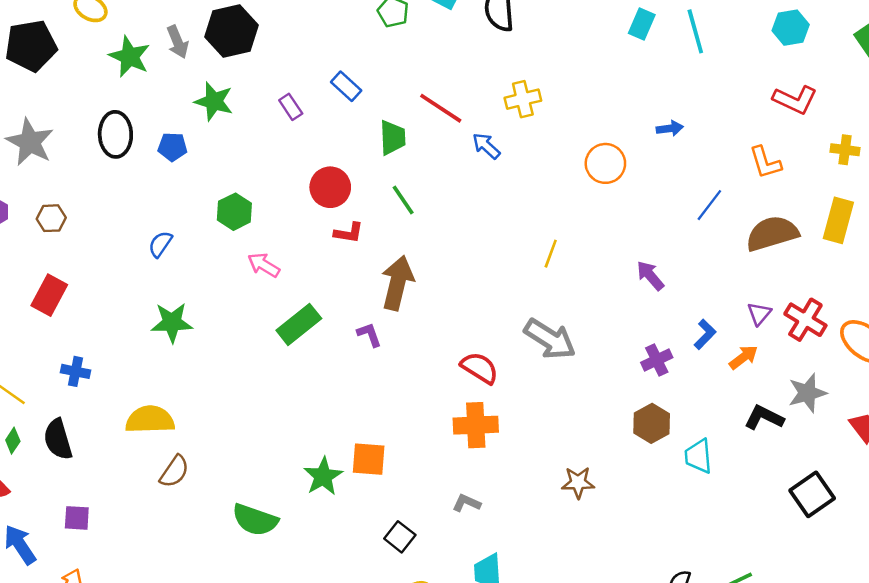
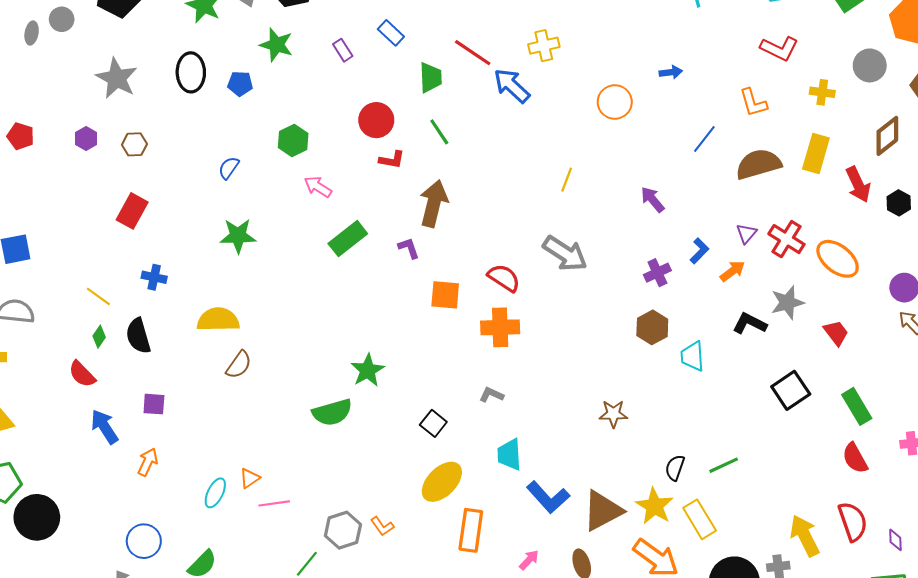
blue arrow: (486, 146) -> (512, 86), size x1.5
orange square: (369, 459) -> (445, 295), moved
brown star: (578, 483) -> (613, 414), moved
green semicircle: (255, 520) -> (332, 412), moved, turned -36

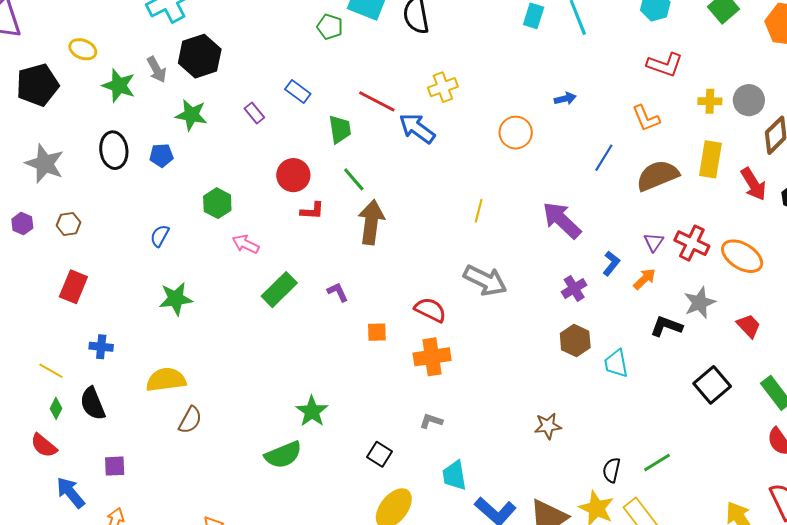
gray circle: (870, 65) -> (749, 100), moved
purple arrow: (653, 200) -> (562, 220), size x1.6
brown arrow: (434, 203) -> (371, 222), moved
orange square: (445, 295) -> (377, 332), size x0.7

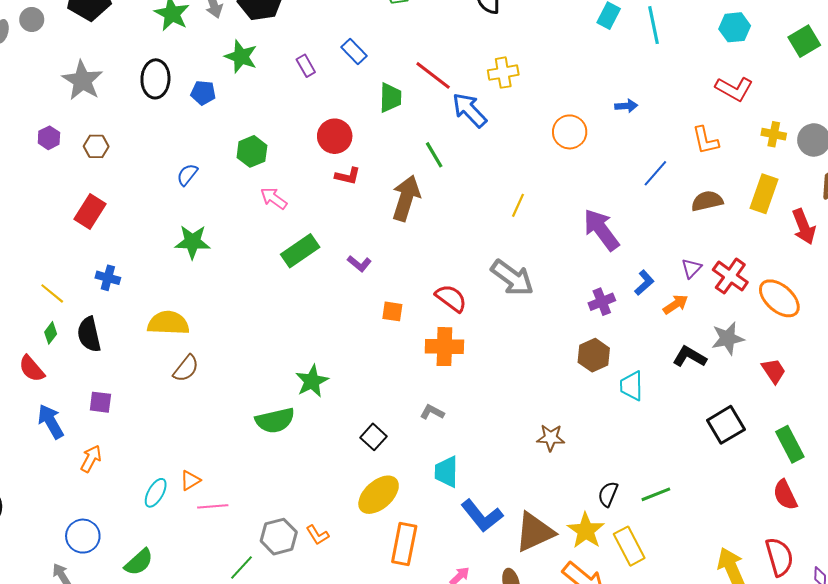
brown semicircle: (657, 176) -> (707, 201), size x0.7
green line: (354, 179) -> (434, 155), moved
purple L-shape: (338, 292) -> (359, 264), turned 145

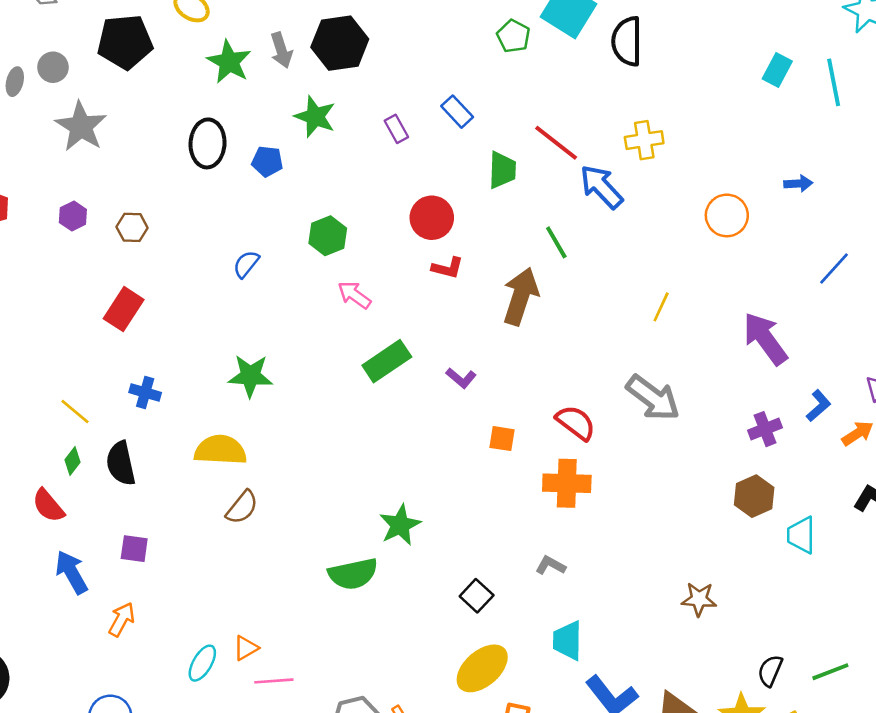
gray star: (82, 80) -> (81, 126), moved
green star: (192, 242) -> (250, 376), moved

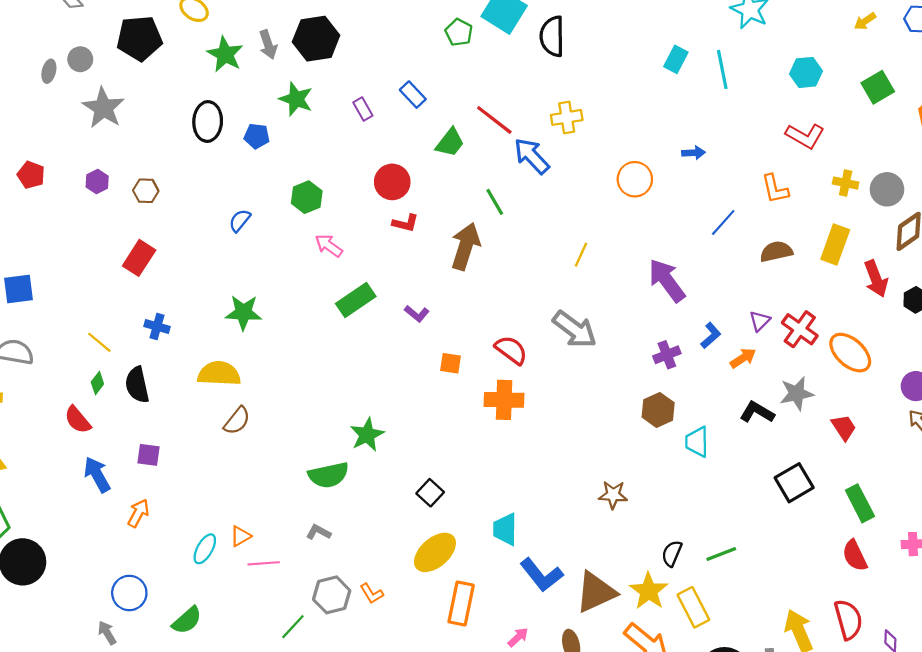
green trapezoid: (502, 170) -> (450, 142), turned 36
gray L-shape: (550, 565) -> (318, 532), moved

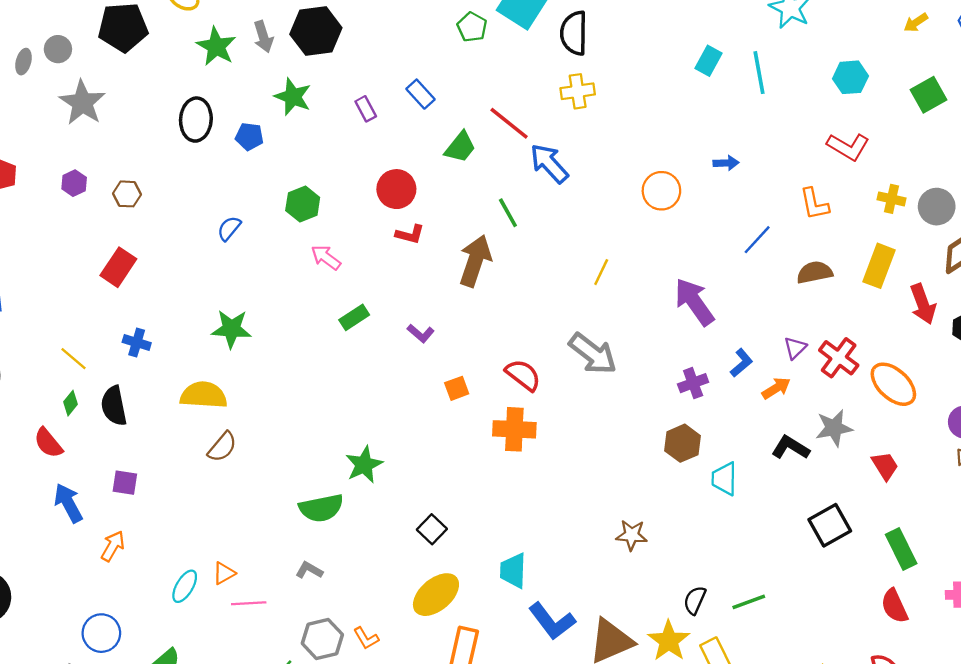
yellow cross: (567, 117) -> (578, 91), moved
green rectangle: (356, 300) -> (354, 317), size x0.7
orange square: (451, 363) -> (457, 388), turned -30

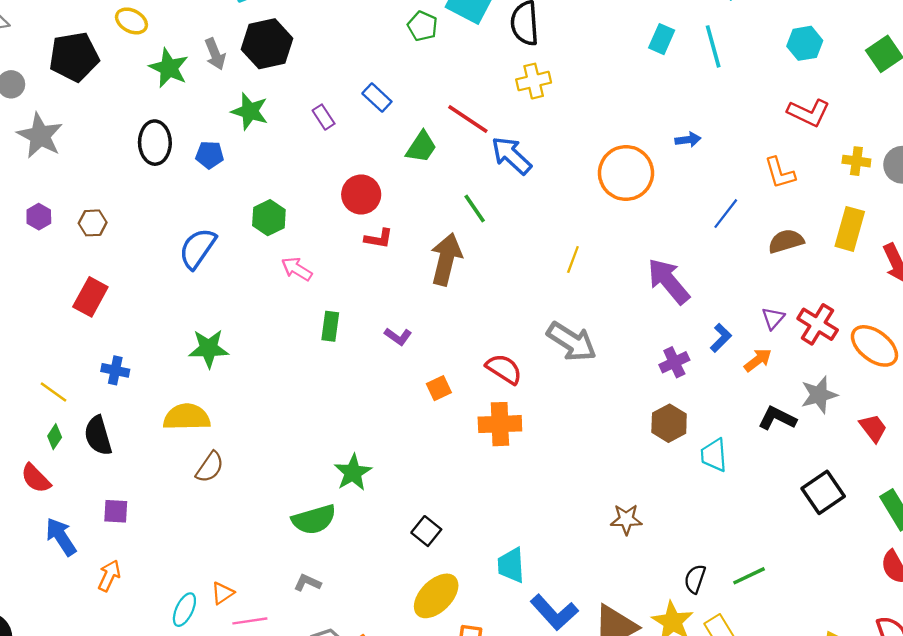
orange circle: (661, 191) -> (626, 173), size x1.4
blue semicircle: (229, 228) -> (198, 248), size x1.6
green rectangle: (354, 317) -> (330, 326), turned -44

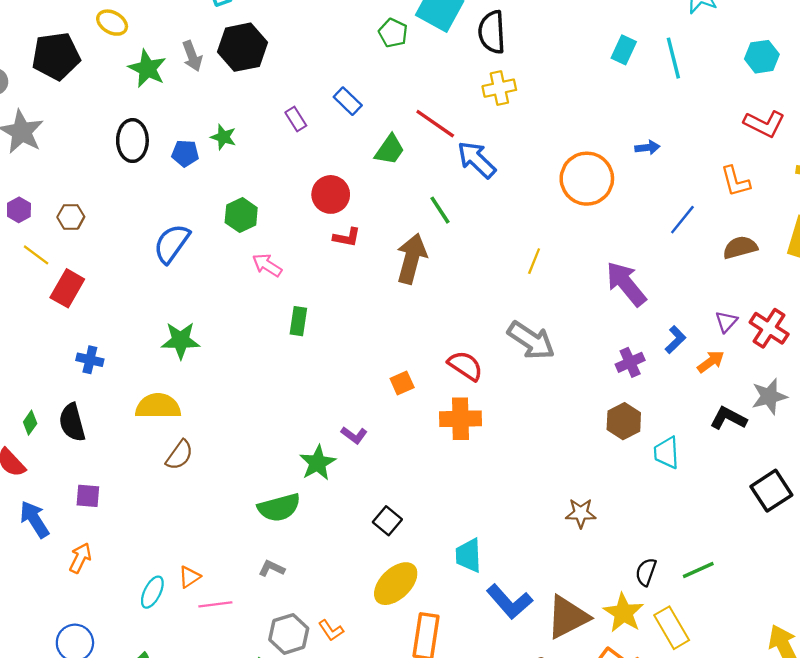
green star: (250, 111) -> (223, 137), moved, size x0.7
purple L-shape: (398, 336) -> (354, 435), moved
yellow line: (54, 392) -> (36, 255), moved

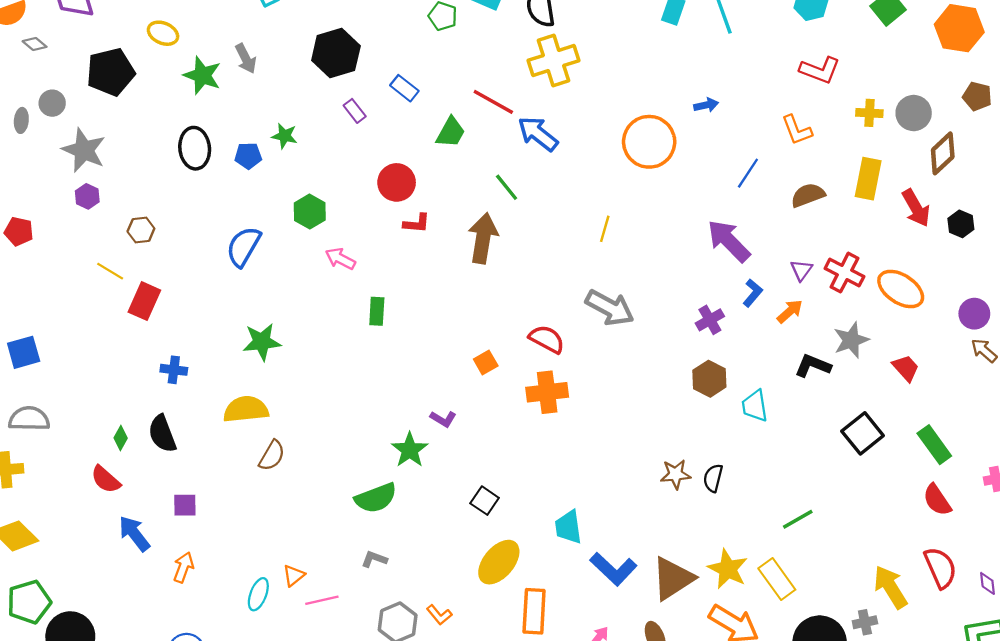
black hexagon: (243, 47) -> (336, 53), moved
yellow cross: (499, 88) -> (554, 60), size x1.5
purple hexagon: (19, 210) -> (87, 196), moved
purple arrow: (626, 284) -> (729, 241), moved
black semicircle: (646, 572) -> (713, 478), moved

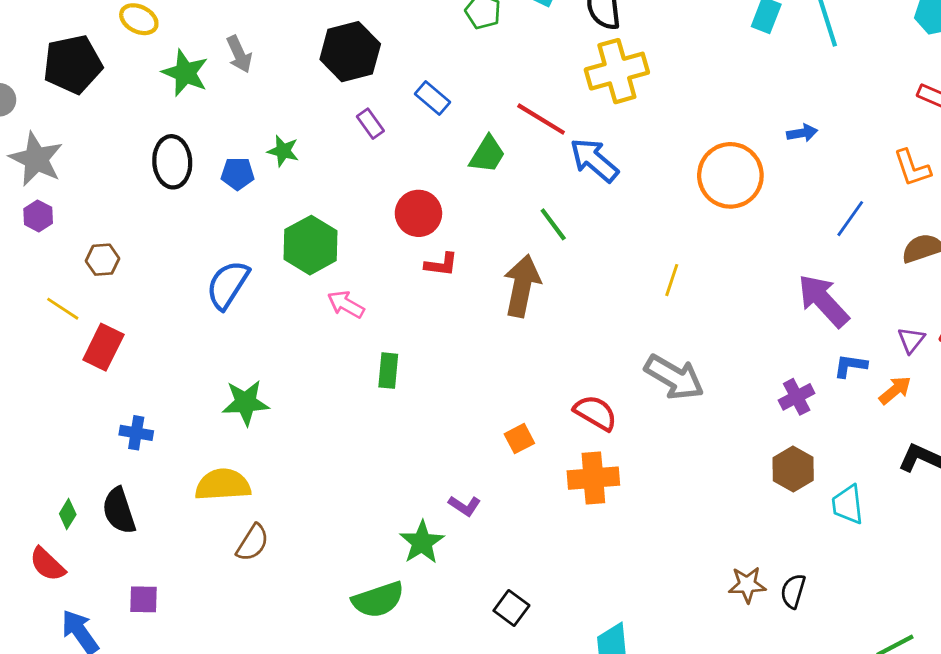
green hexagon: (310, 212) -> (311, 245), size x1.4
blue L-shape: (753, 293) -> (850, 366), turned -124

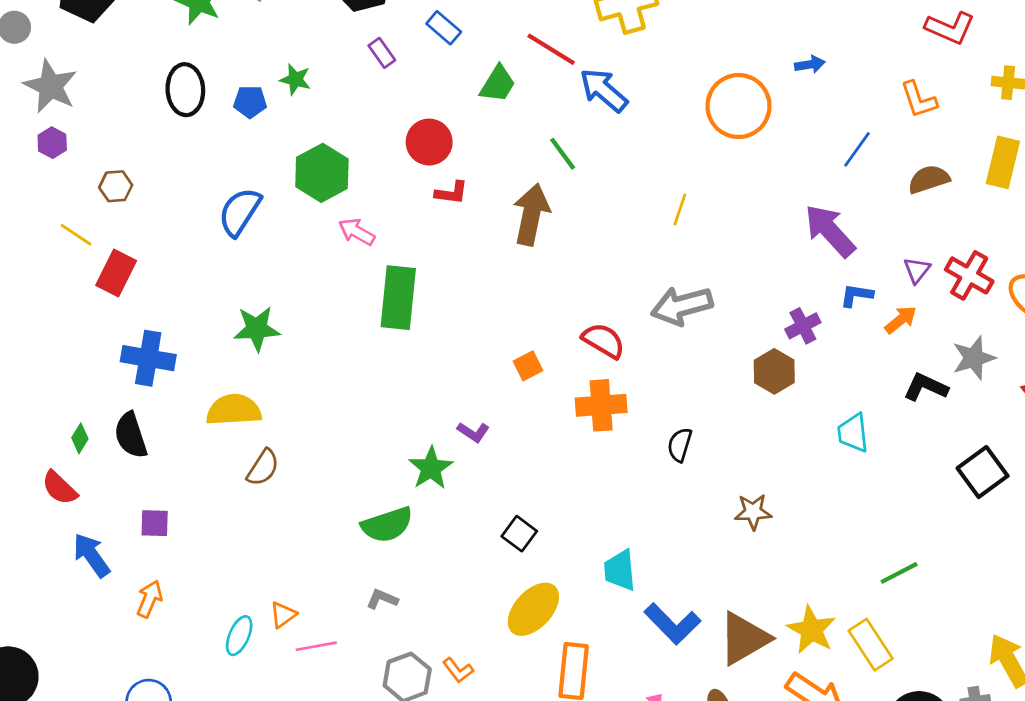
green rectangle: (388, 371) -> (398, 298), size x1.8
gray arrow: (674, 377) -> (682, 306), turned 134
blue cross: (136, 433) -> (148, 358), size x1.6
brown hexagon: (793, 469) -> (774, 371), moved
black semicircle: (793, 591) -> (680, 445), moved

